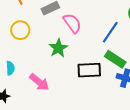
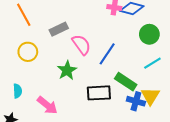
blue line: (110, 32) -> (107, 54), moved

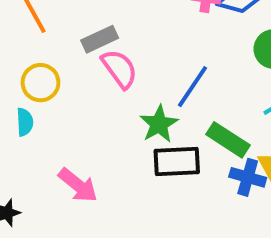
pink semicircle: (81, 45) -> (119, 69), moved
green star: (67, 70) -> (159, 124), moved
cyan semicircle: (18, 91) -> (25, 122), moved

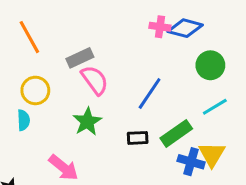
green star: (159, 124) -> (87, 122), moved
green rectangle: (228, 140) -> (176, 133), turned -68
black rectangle: (177, 162) -> (138, 138), moved, size x0.6

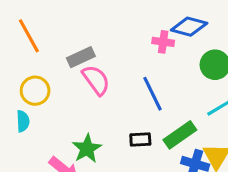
pink cross: (160, 27) -> (163, 42), moved
blue line: (150, 93) -> (152, 94), turned -60
green star: (87, 122) -> (87, 149), moved

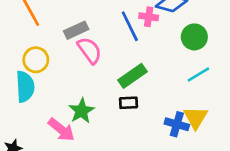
blue line: (152, 94) -> (130, 26), moved
cyan semicircle: (23, 121) -> (25, 87), size x1.6
green rectangle: (180, 135) -> (133, 76), moved

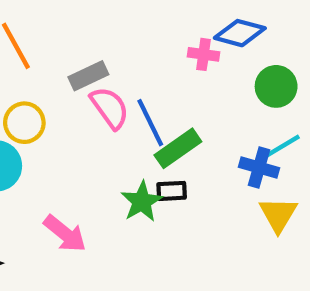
blue line: (130, 26) -> (150, 123), moved
green star: (81, 111) -> (142, 202), moved
blue cross: (177, 124) -> (259, 167), moved

